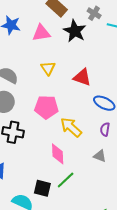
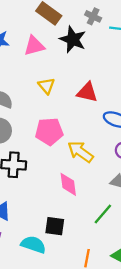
green line: (66, 180) -> (103, 214), moved

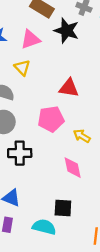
yellow triangle: (46, 86) -> (22, 68), moved
red triangle: (87, 92) -> (69, 88), moved
yellow arrow: (80, 152) -> (82, 136), size x0.7

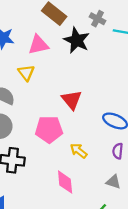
red triangle: (69, 88) -> (72, 100), turned 35

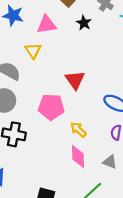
black star: (77, 40) -> (84, 23), size x0.6
pink diamond: (65, 182) -> (78, 156), moved

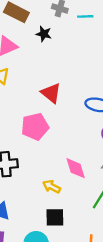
yellow arrow: (78, 130) -> (52, 187), moved

